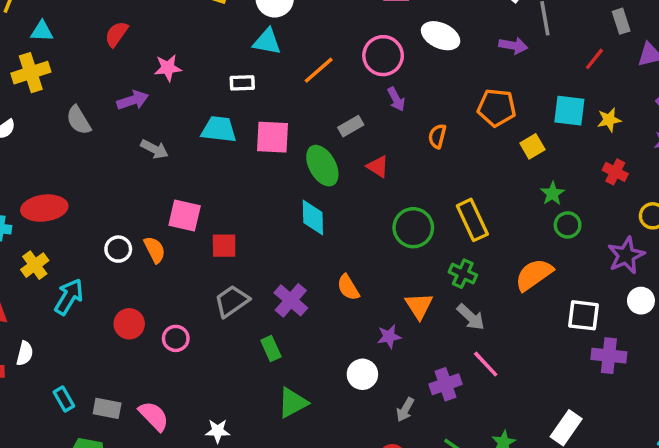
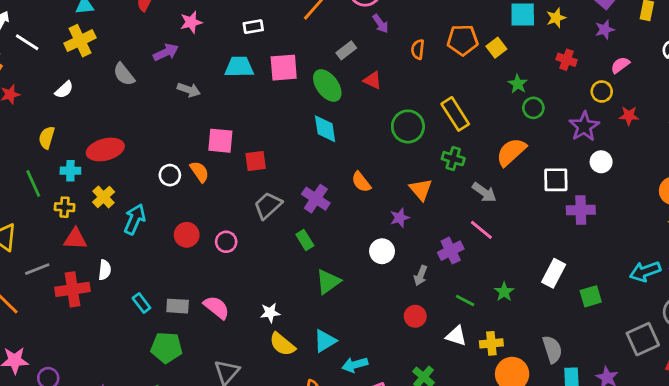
orange pentagon: (497, 108) -> (463, 40), moved
gray arrow: (471, 317) -> (484, 192), moved

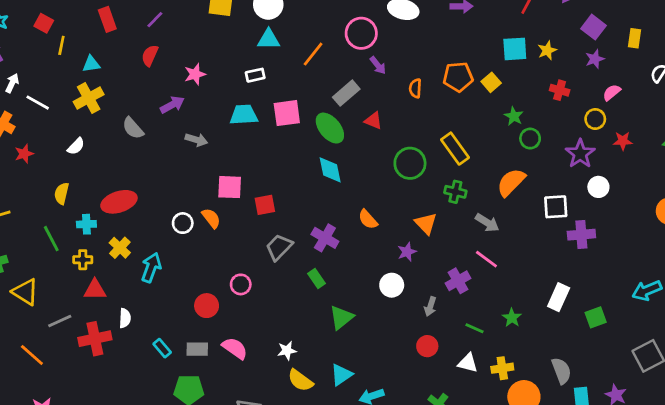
gray rectangle: (346, 50) -> (346, 93), size x1.4
red circle: (187, 235) -> (207, 306), moved

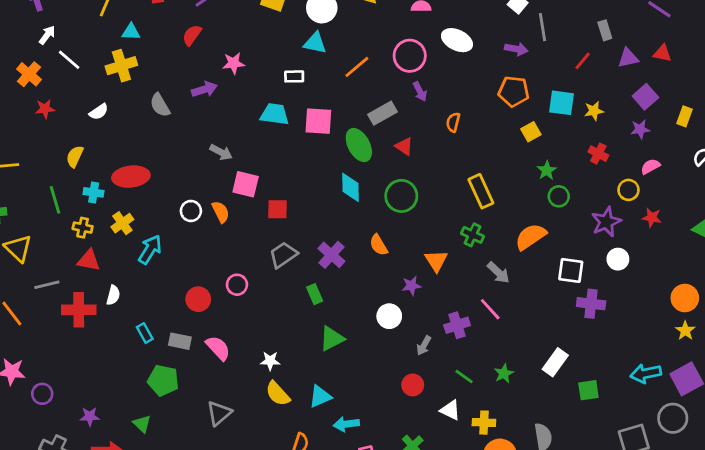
orange pentagon: (458, 77) -> (514, 91), moved
gray arrow: (196, 140) -> (221, 152), moved
green circle: (410, 163) -> (401, 196), moved

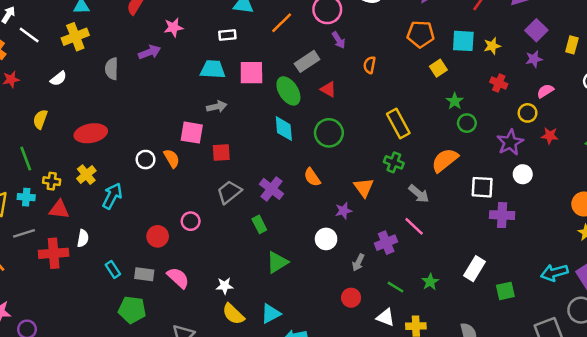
gray semicircle: (160, 105) -> (112, 69), turned 35
gray arrow: (221, 152) -> (217, 107), moved, turned -36
cyan cross: (94, 192) -> (26, 197), moved

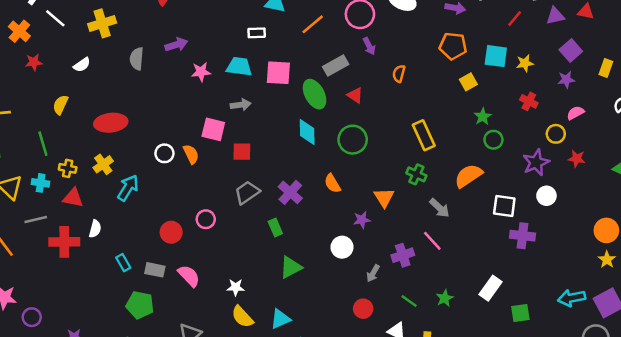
pink star: (173, 27) -> (201, 72), moved

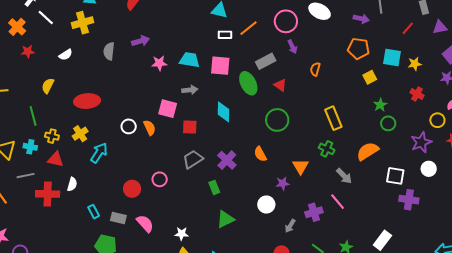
white rectangle: (257, 33) -> (225, 35), moved
cyan diamond: (307, 132) -> (224, 112), moved

